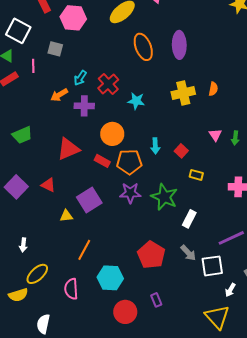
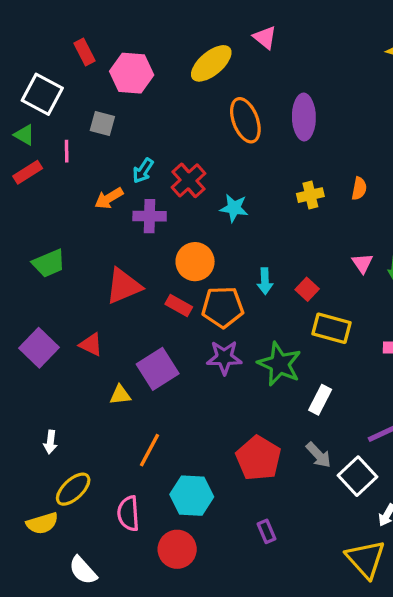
yellow cross: (183, 93) -> (310, 195), size x0.7
yellow rectangle: (196, 175) -> (332, 328), size x1.6
white square: (212, 266) -> (358, 476), turned -35
red circle: (125, 312) -> (177, 549), moved
white semicircle: (43, 324) -> (83, 570), turned -54

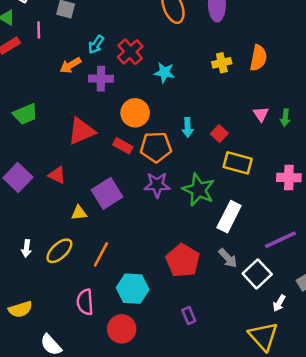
orange semicircle: (359, 189) -> (258, 58), size x1.5
white rectangle: (320, 400) -> (229, 217), size x1.4
yellow ellipse: (73, 489) -> (59, 251), moved

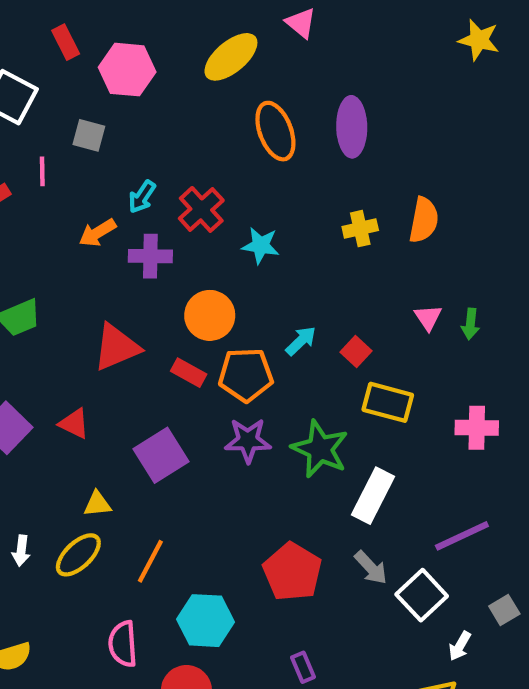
cyan arrow: (188, 127) -> (301, 341), turned -132
yellow triangle: (79, 213) -> (97, 504), moved

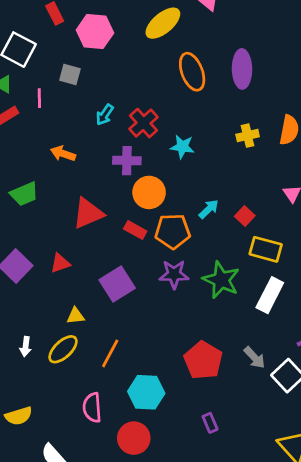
orange arrow: (97, 233) -> (63, 154), moved, turned 50
purple cross: (150, 256) -> (127, 161), moved
red triangle: (74, 424) -> (60, 263), turned -45
white rectangle: (373, 496) -> (270, 295), moved

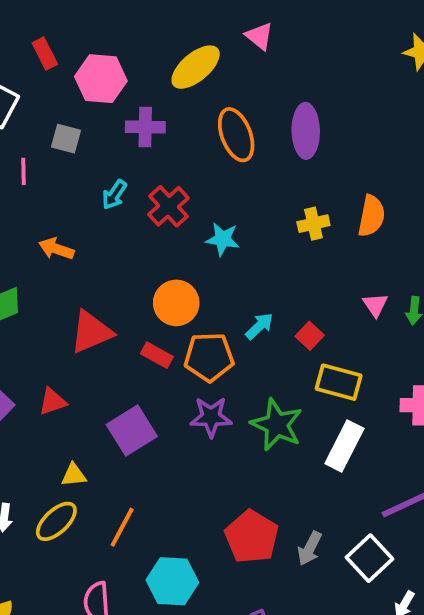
purple cross: (127, 161) -> (145, 127), moved
gray arrow: (255, 358) -> (310, 548), moved, turned 70

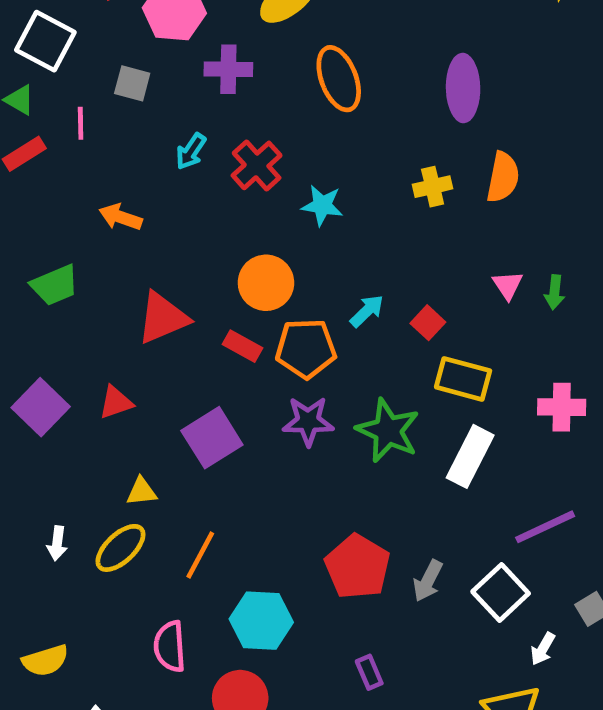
purple ellipse: (306, 131) -> (463, 88), moved

